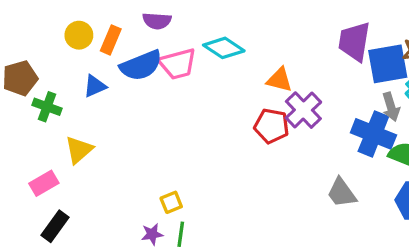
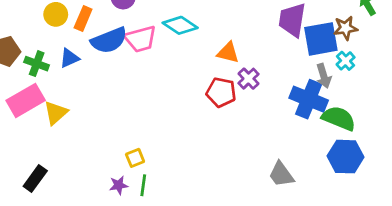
green cross: (47, 107) -> (37, 64), moved
purple cross: (303, 110) -> (248, 79), size x0.7
pink rectangle: (44, 183) -> (26, 100), moved, size x1.5
gray trapezoid: (342, 193) -> (281, 174), moved

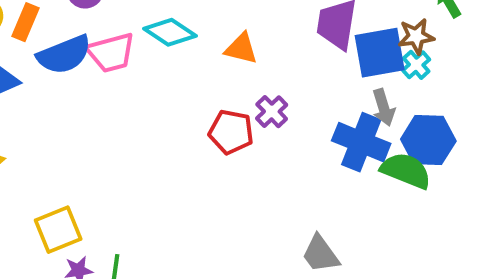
orange triangle: (228, 53) -> (241, 49), moved
cyan cross: (346, 61) -> (416, 65), moved
blue hexagon: (346, 157) -> (428, 140), moved
yellow square: (135, 158) -> (58, 230), moved, size x1.6

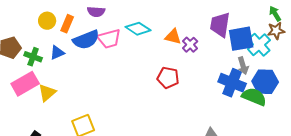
brown star: (416, 36) -> (276, 31), moved
cyan cross: (416, 65) -> (259, 45), size x1.6
purple cross: (272, 112) -> (190, 45), moved

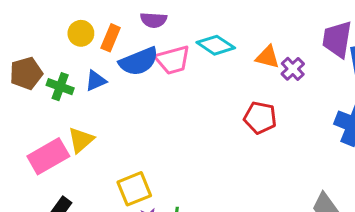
pink rectangle: (25, 84) -> (48, 156), moved

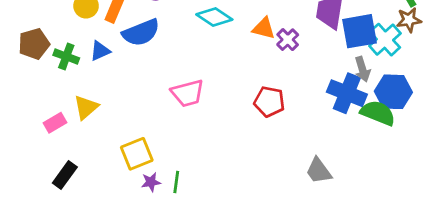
pink trapezoid: (173, 60) -> (188, 93), moved
red pentagon: (260, 118) -> (269, 102), moved
pink rectangle: (48, 156) -> (55, 123), size x0.6

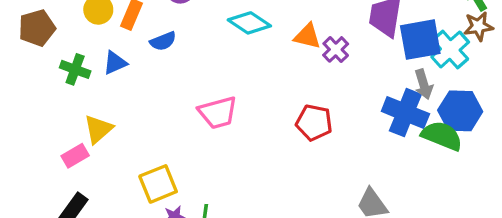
blue semicircle: (141, 33) -> (163, 41), size x0.6
brown pentagon: (34, 44) -> (37, 28), moved
pink rectangle: (55, 123) -> (75, 156), moved

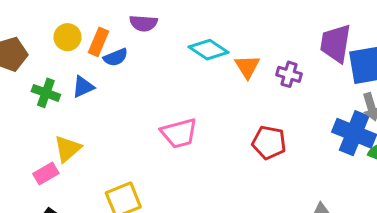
orange triangle: (307, 36) -> (247, 67), moved, turned 44
blue semicircle: (163, 41) -> (116, 57), moved
purple cross: (336, 49) -> (289, 74), turned -30

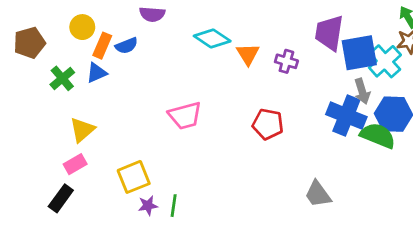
orange rectangle: (99, 42) -> (102, 46), moved
green cross: (46, 93) -> (62, 78), turned 30
pink rectangle: (46, 173) -> (75, 164), moved

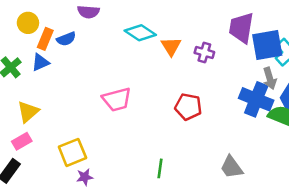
green line: (174, 206) -> (160, 168), moved

